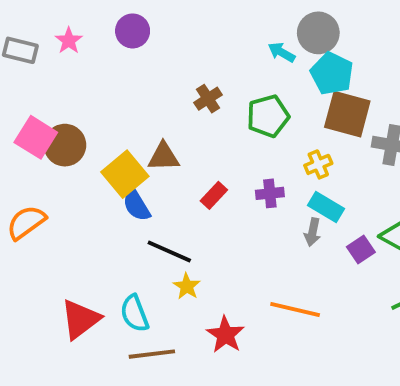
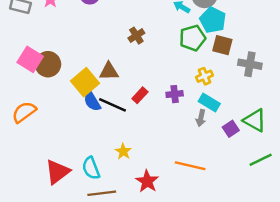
brown square: (347, 114) -> (222, 45), size x0.7
green pentagon: (268, 116) -> (193, 38), moved
black line: (169, 251) -> (112, 105), moved

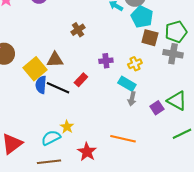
green pentagon: (193, 38) -> (176, 32), moved
purple cross: (175, 94) -> (106, 61), moved
blue semicircle: (92, 101) -> (41, 85), turned 36
cyan rectangle: (209, 102) -> (127, 84), moved
cyan semicircle: (91, 168) -> (51, 138), moved, turned 84

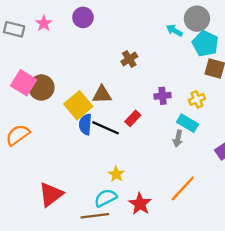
gray arrow: (132, 99) -> (178, 139), moved
cyan semicircle: (51, 138) -> (106, 198), moved
orange line: (123, 139) -> (183, 188), turned -60

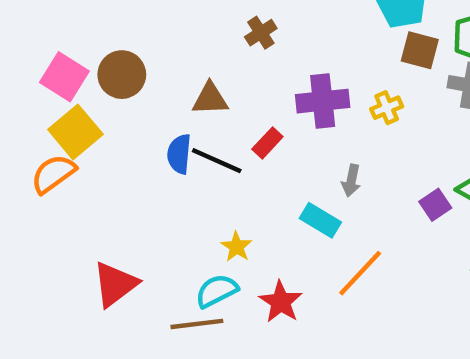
brown circle: (41, 87) -> (122, 75), moved
purple cross: (163, 96) -> (323, 101), size x1.6
yellow square: (78, 105) -> (75, 132), moved
cyan rectangle: (187, 123) -> (320, 220), moved

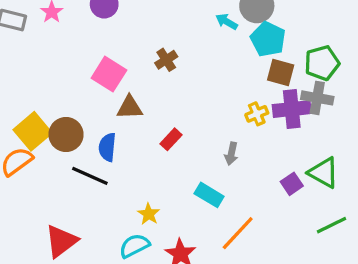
brown circle: (122, 75) -> (66, 134), moved
pink square: (64, 77) -> (109, 74), moved
purple cross: (323, 101) -> (292, 109), moved
black line: (217, 161) -> (90, 176), moved
gray arrow: (351, 180) -> (231, 154), moved

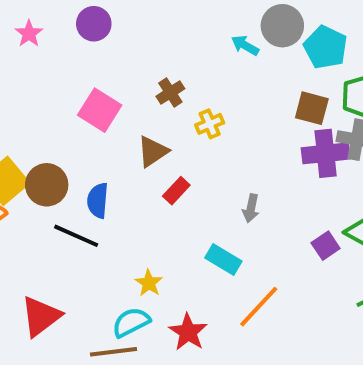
cyan pentagon: (268, 39) -> (326, 47), moved
brown triangle: (130, 107) -> (153, 151), moved, turned -32
yellow cross: (257, 114) -> (210, 124), moved

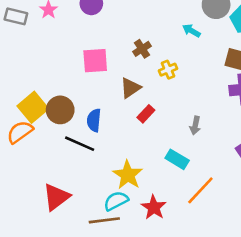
cyan arrow: (245, 45) -> (191, 31), moved
pink square: (100, 110) -> (95, 61), turned -36
yellow star: (149, 283) -> (128, 175), size x1.6

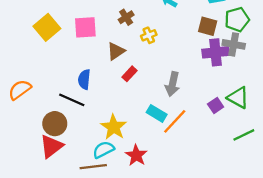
yellow square: (33, 107) -> (47, 27), moved
brown circle: (60, 110) -> (55, 124), moved
gray arrow: (195, 126) -> (173, 84), size x1.5
orange line: (200, 190) -> (175, 121), moved

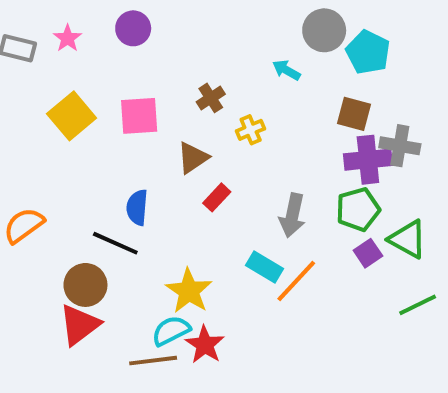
green pentagon: (237, 19) -> (358, 209), moved
red star: (136, 155) -> (205, 345), moved

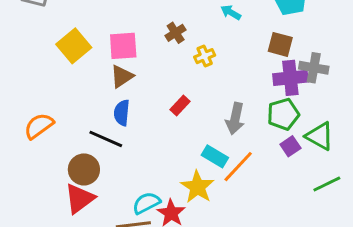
brown triangle: (193, 158) -> (122, 76), moved
yellow star: (189, 291) -> (197, 187), moved

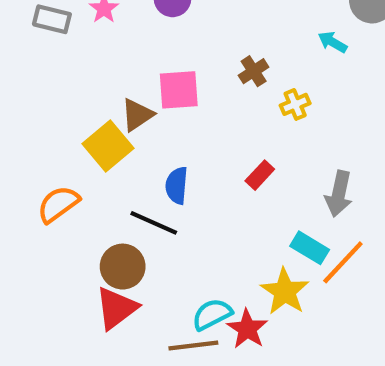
yellow square: (74, 46) -> (108, 146), moved
brown triangle: (122, 76) -> (137, 115), moved

